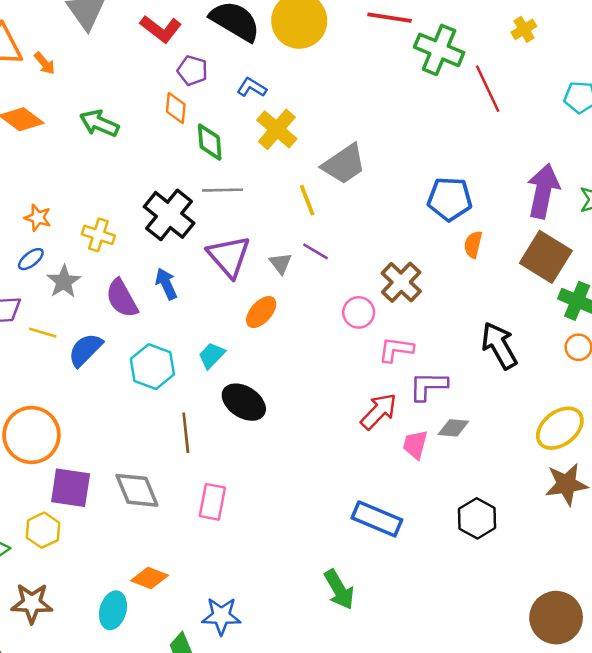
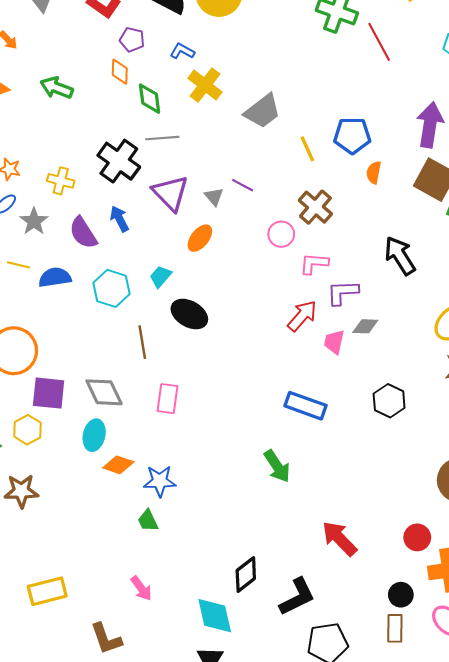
yellow line: (307, 200) -> (307, 149), moved
blue semicircle: (85, 350) -> (55, 277), turned 40
cyan ellipse: (113, 610) -> (94, 435), moved
blue star: (221, 616) -> (160, 481), moved

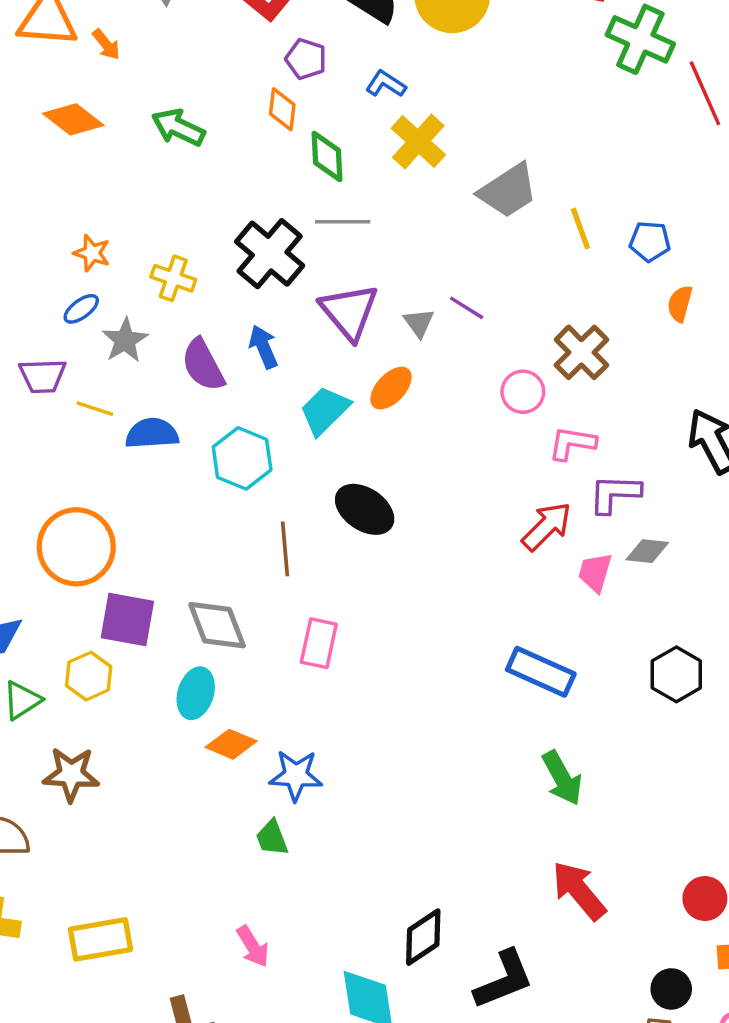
blue pentagon: (352, 136) -> (650, 241), size x0.7
yellow line: (307, 149) -> (580, 228), moved
cyan trapezoid: (160, 276) -> (325, 411), moved, size x1.4
green arrow: (277, 466) -> (562, 778), moved

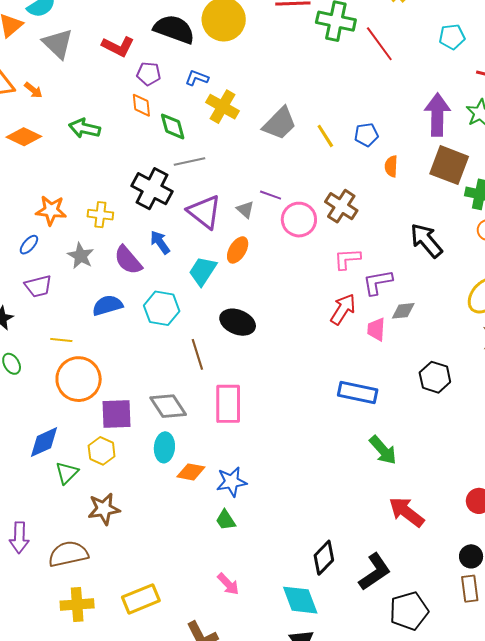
orange star: (92, 253) -> (51, 210), size x1.4
blue ellipse: (81, 309) -> (29, 245), moved
pink circle: (523, 392) -> (299, 220), moved, size x1.4
yellow line: (95, 409) -> (61, 340), moved
pink rectangle: (319, 643) -> (228, 404), size x1.4

